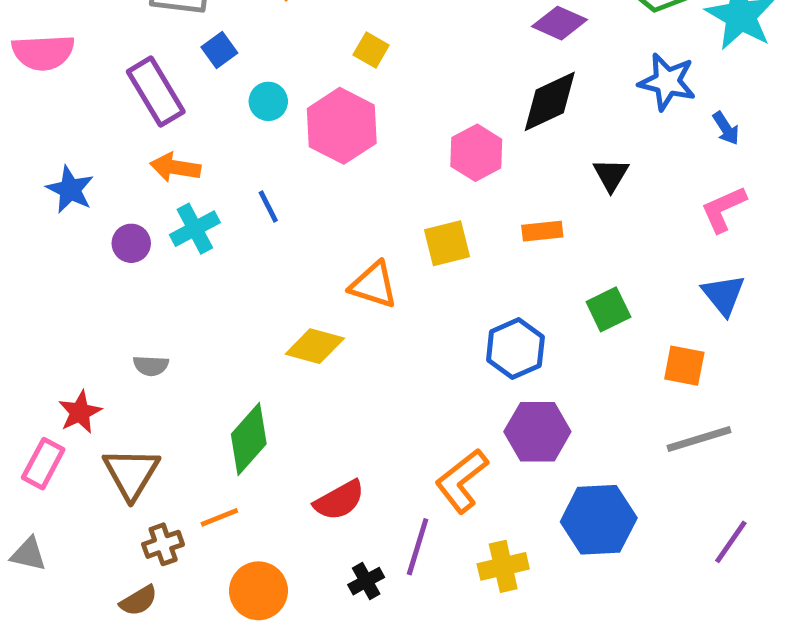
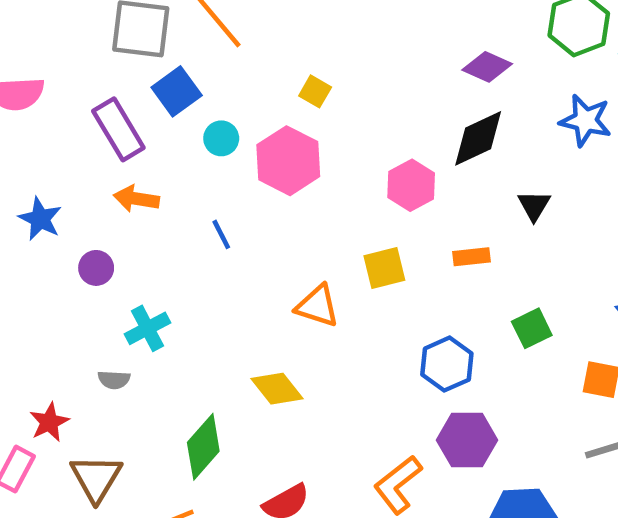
blue square: (219, 50) -> (177, 91), size x1.5
cyan cross: (195, 229) -> (147, 328), moved
yellow diamond: (315, 346) -> (277, 389), moved, turned 36

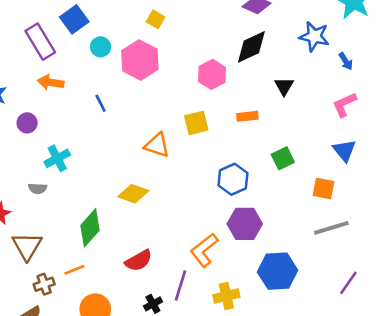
yellow diamond: (277, 389) -> (133, 194), turned -32

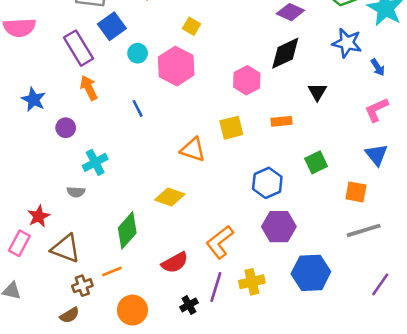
orange arrow: (51, 82) -> (89, 88), turned 55
brown triangle: (27, 246) -> (66, 248), turned -40
orange L-shape: (204, 250) -> (220, 242), moved
yellow cross: (226, 296) -> (252, 282), moved

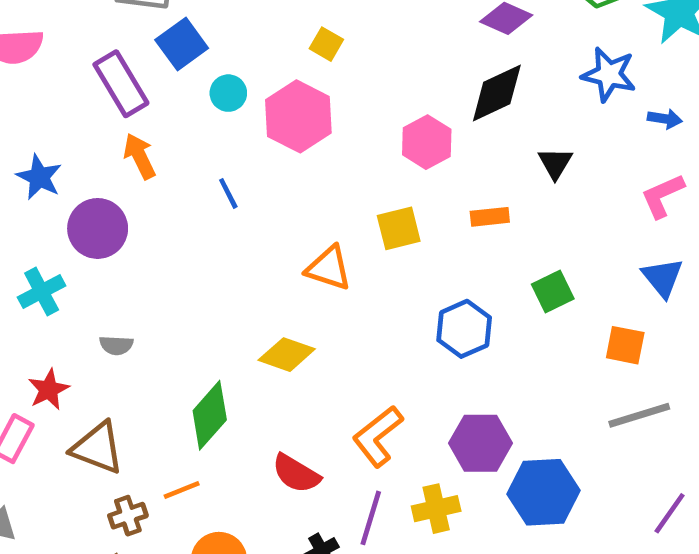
blue arrow: (378, 67) -> (665, 119), turned -48
purple circle: (66, 128) -> (98, 228), size x1.6
cyan cross: (95, 162) -> (42, 291), moved
purple hexagon: (279, 227) -> (480, 443), moved
red semicircle: (175, 263) -> (296, 474), turned 60

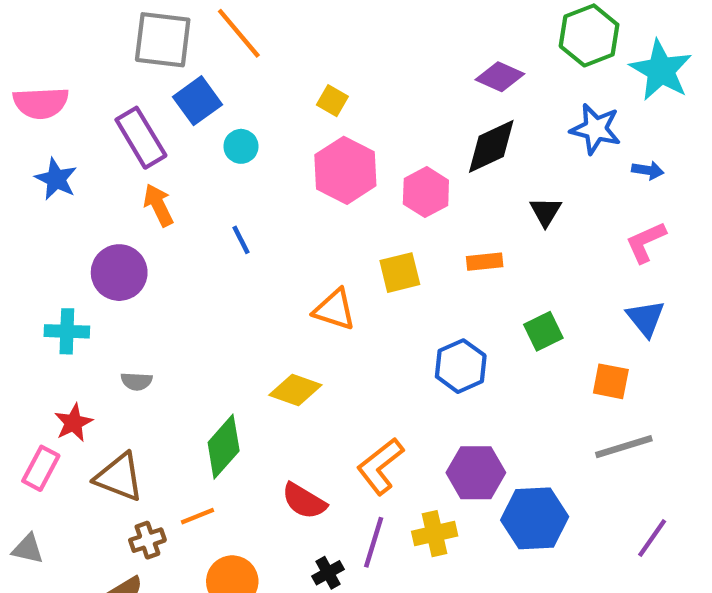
pink hexagon: (298, 116) -> (345, 170), moved
blue star: (39, 177) -> (56, 179), moved
cyan cross: (42, 291) -> (67, 331), turned 30

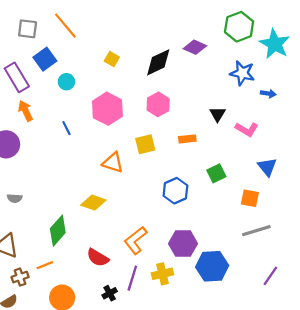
gray square: (163, 40) -> (28, 29), size x0.7
black diamond: (491, 146) -> (158, 62), moved
pink hexagon: (345, 170) -> (107, 109), moved
pink L-shape: (646, 242) -> (247, 129), moved, turned -125

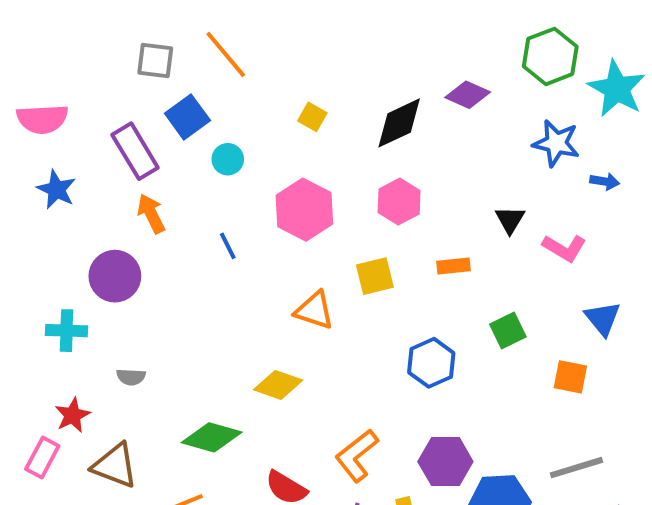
green diamond: (58, 231) -> (212, 437), turned 64
gray line: (256, 231) -> (576, 468), moved

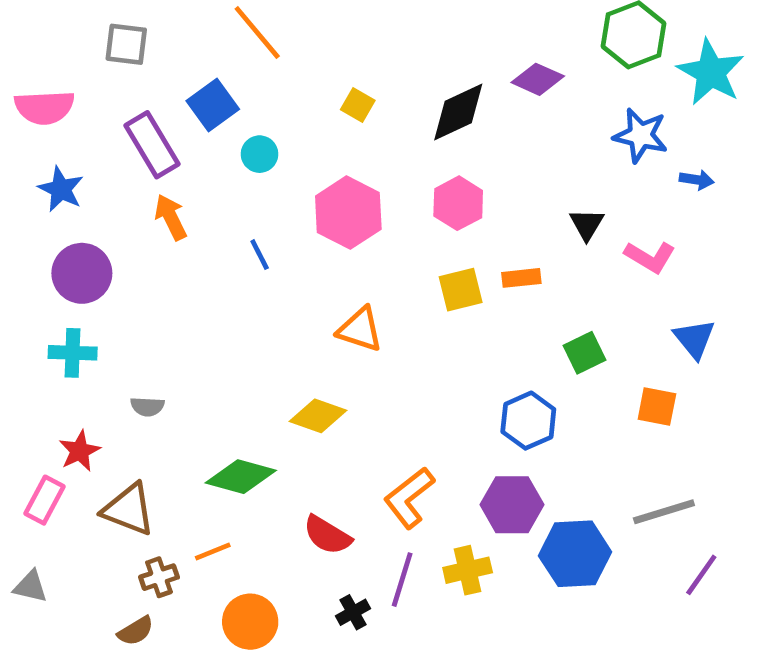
gray square: (155, 60) -> (126, 44), moved
purple circle: (115, 276) -> (82, 273), moved
yellow square: (375, 276) -> (461, 290), moved
blue hexagon: (431, 363) -> (528, 421), moved

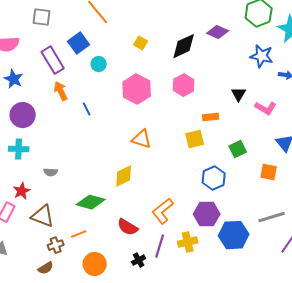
blue line: (260, 255) -> (87, 109), moved
yellow square: (461, 290) -> (195, 139), moved
yellow diamond: (318, 416) -> (124, 176), turned -45

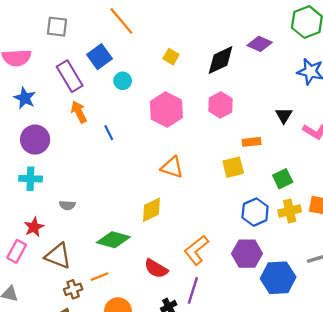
yellow cross: (188, 242) -> (290, 211), moved

